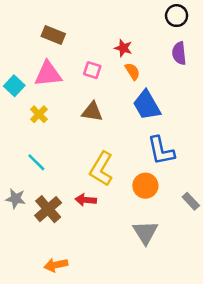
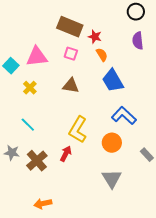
brown rectangle: (53, 35) -> (70, 27), moved, size x1.4
blue L-shape: (161, 151) -> (124, 116), turned 145
red arrow: (86, 200) -> (66, 154), turned 112

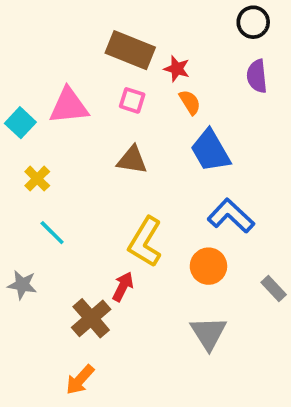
yellow cross: (30, 88) -> (37, 179), moved
brown cross: (37, 161) -> (91, 318), moved
orange arrow: (43, 204) -> (80, 380), turned -36

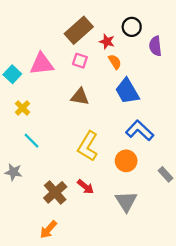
black circle: (253, 22) -> (132, 27), moved
brown rectangle: (130, 50) -> (79, 30), turned -64
red arrow: (123, 287) -> (86, 187), moved, turned 102

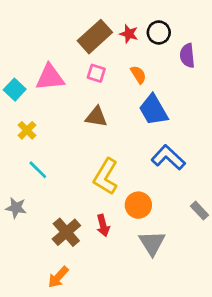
red star: (107, 42) -> (129, 34), moved
orange circle: (126, 161) -> (138, 205), moved
red arrow: (86, 187) -> (103, 225), turned 36

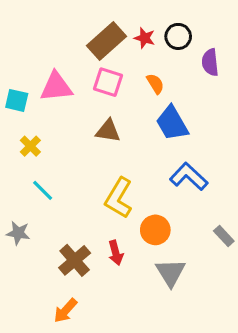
pink square: (96, 73) -> (108, 82), size x1.4
cyan square: (15, 90) -> (17, 100), turned -30

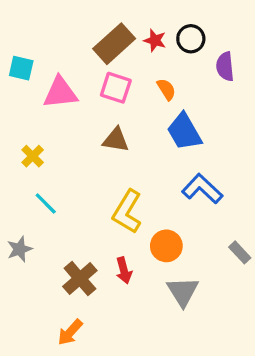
cyan square: (17, 100) -> (21, 68), moved
gray star: (18, 233) -> (20, 249), turned -30

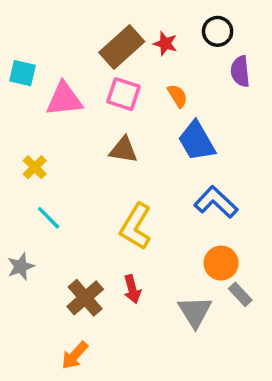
black circle: (191, 39) -> (218, 31), moved
orange circle: (166, 246) -> (221, 263), moved
gray rectangle: (240, 252) -> (240, 294), moved

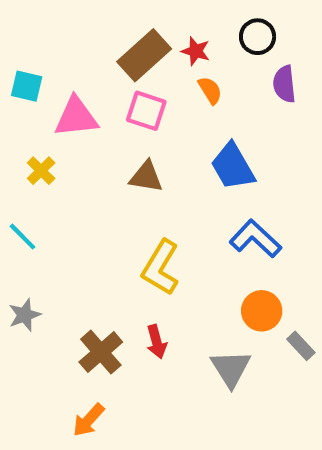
orange semicircle: (177, 96) -> (210, 90), moved
yellow cross: (35, 167) -> (41, 171), moved
cyan line: (49, 218) -> (23, 237), moved
gray rectangle: (240, 294) -> (301, 346), moved

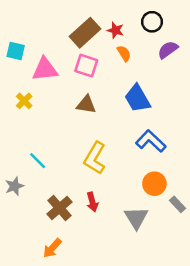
purple semicircle: (284, 84) -> (168, 50), turned 60
cyan line: (23, 237) -> (38, 161), moved

